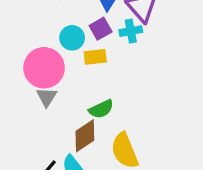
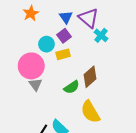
cyan cross: (131, 31) -> (101, 35), moved, turned -32
brown diamond: (85, 136) -> (90, 77), moved

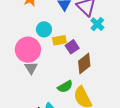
purple square: (64, 36) -> (72, 47), moved
green semicircle: (72, 87) -> (65, 87), moved

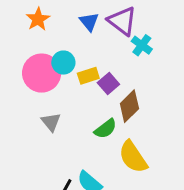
pink circle: (28, 50) -> (42, 73), moved
green semicircle: (65, 87) -> (105, 129), moved

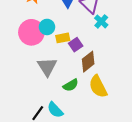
gray triangle: (51, 122) -> (47, 67), moved, size x1.5
green semicircle: (105, 129) -> (71, 85), moved
yellow semicircle: (133, 157) -> (98, 87), moved

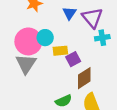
cyan cross: (101, 21) -> (102, 38), turned 32
gray triangle: (47, 67) -> (26, 64), moved

